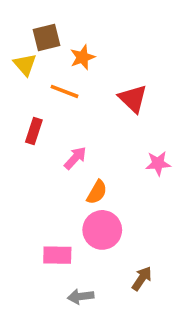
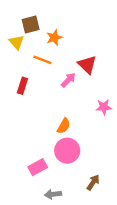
pink arrow: (75, 158) -> (68, 80), moved
pink rectangle: (57, 255) -> (38, 167), turned -30

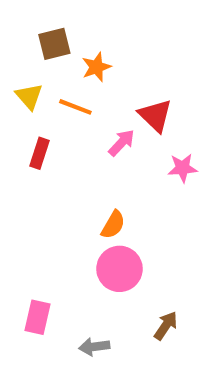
yellow triangle: (17, 42) -> (29, 96), moved
pink star: (104, 107) -> (183, 168), moved
pink rectangle: (38, 167) -> (37, 317), moved, turned -48

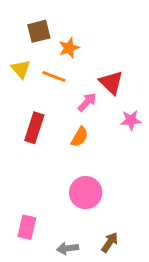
red rectangle: (40, 153) -> (34, 128), moved, size x1.4
orange semicircle: (113, 225) -> (80, 137), moved
brown arrow: (166, 326) -> (110, 242), moved

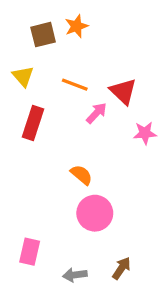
orange star: (69, 48) -> (76, 26), moved
orange line: (54, 77) -> (75, 85), moved
red rectangle: (34, 128) -> (33, 123), moved
orange semicircle: (80, 137) -> (81, 175), moved, turned -80

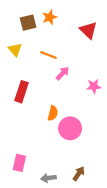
red triangle: (123, 91) -> (88, 30), moved
red rectangle: (33, 123) -> (22, 92), moved
orange semicircle: (81, 175) -> (53, 113), turned 64
pink circle: (95, 213) -> (70, 128), moved

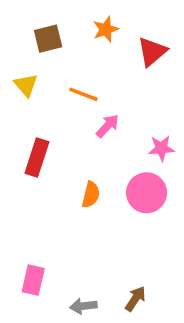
orange star: (50, 17) -> (106, 29), moved
red triangle: (88, 30) -> (152, 52), turned 36
pink circle: (70, 128) -> (147, 193), moved

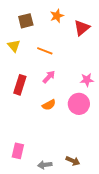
pink arrow: (108, 126) -> (49, 77), moved
orange semicircle: (91, 195) -> (49, 105), turned 48
brown arrow: (135, 299) -> (73, 161), turned 80

